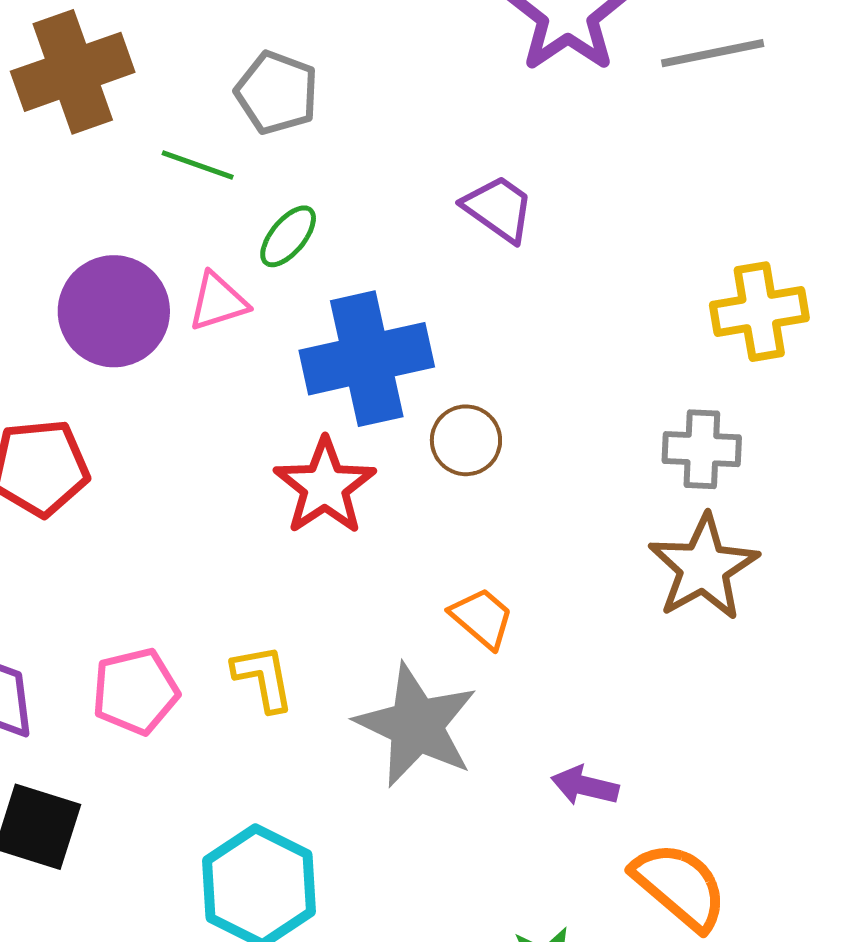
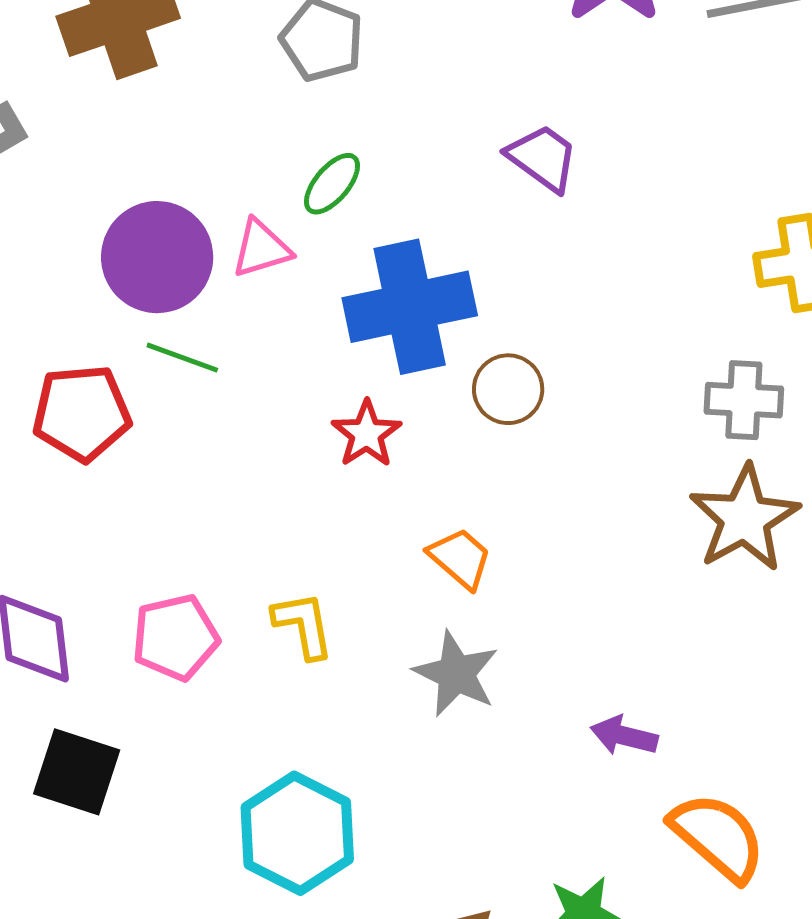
green line: (198, 165) -> (182, 358), moved
red star: (325, 486) -> (367, 434), size x0.7
orange trapezoid: (482, 618) -> (460, 558), moved
gray star: (416, 725) -> (456, 674), size x0.7

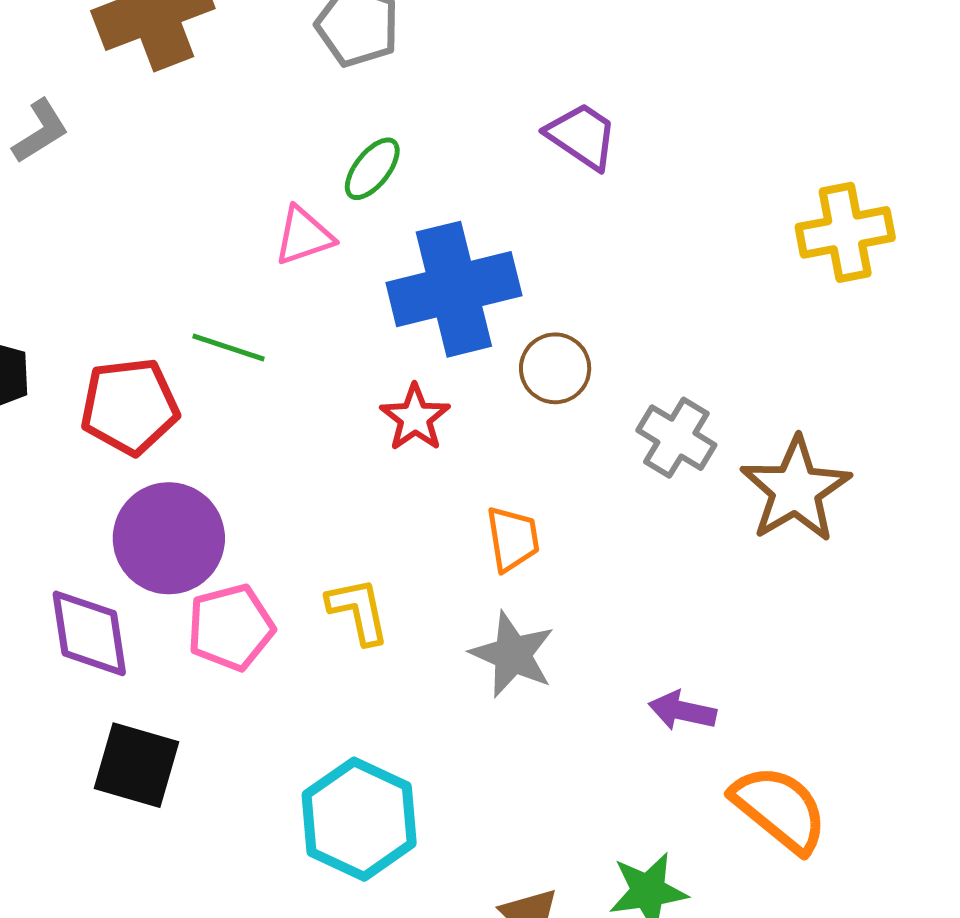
purple circle: (157, 257) -> (169, 538), moved
gray cross: (744, 400) -> (676, 438), moved, turned 30
orange trapezoid: (460, 558) -> (513, 539), turned 42

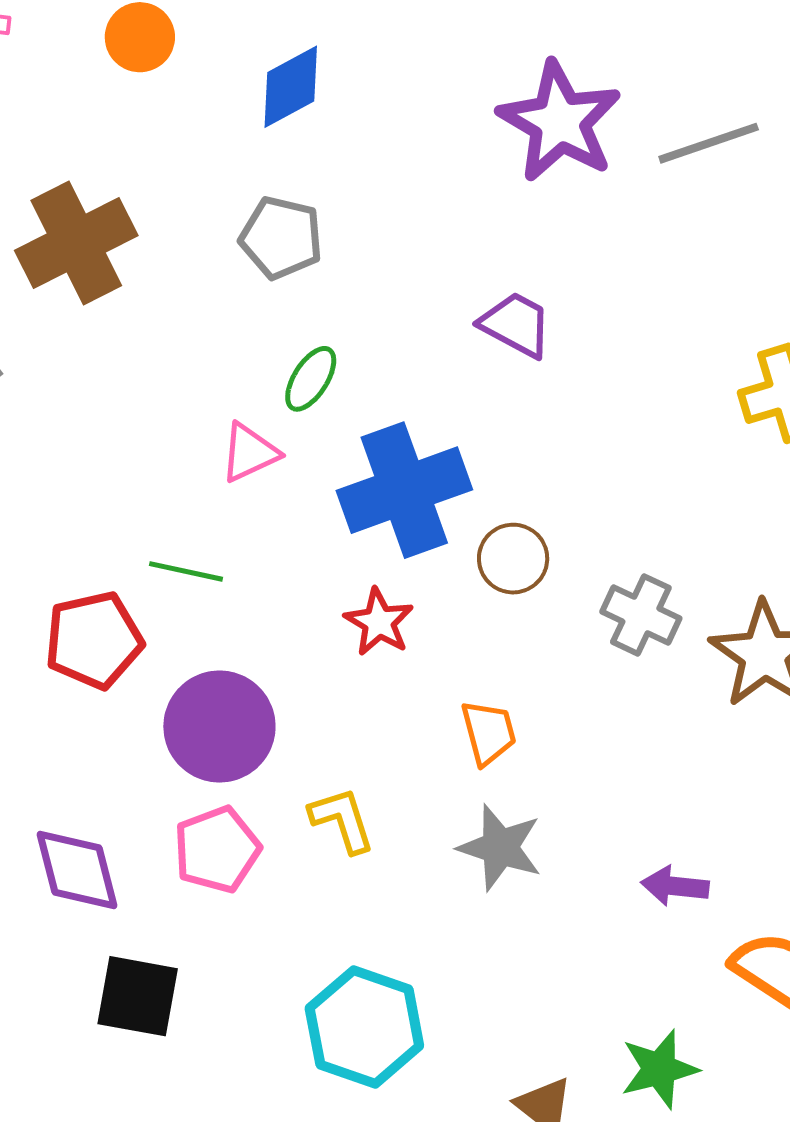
purple circle: (169, 538) -> (219, 727), moved

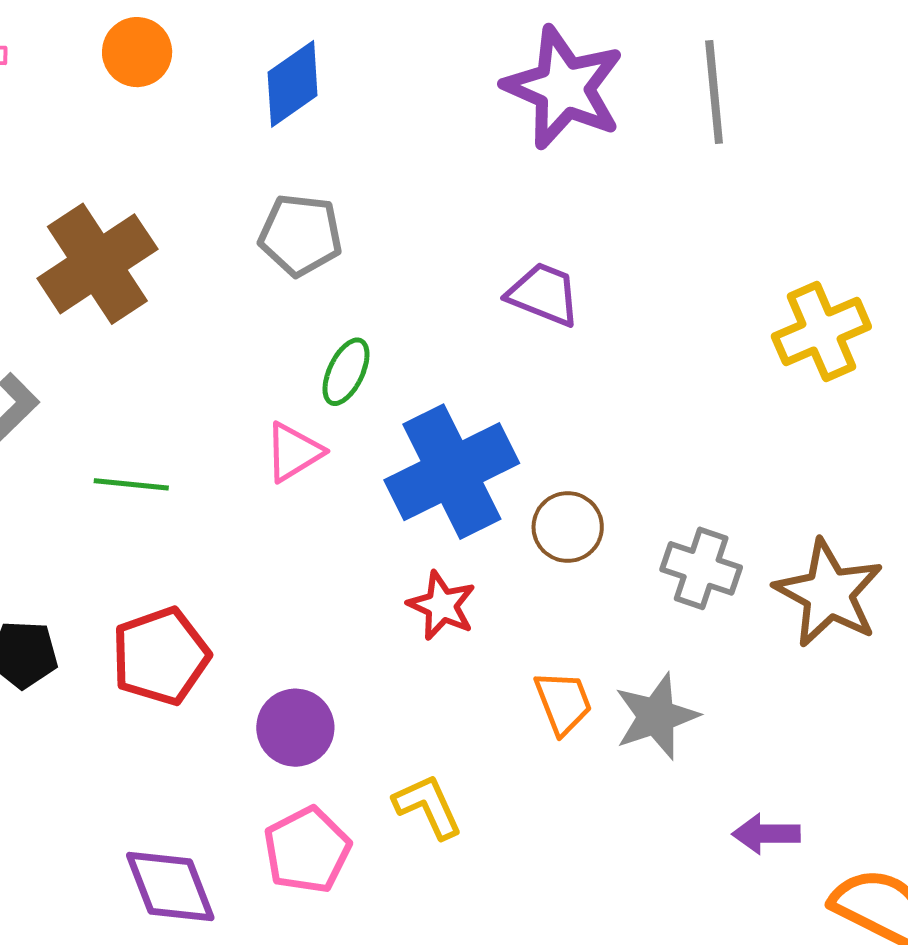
gray line: (709, 143) -> (714, 92), turned -70
green line: (186, 571) -> (131, 484), moved
purple circle: (219, 727) -> (295, 728), size x0.7
gray star: (500, 847) -> (656, 716), moved, turned -30

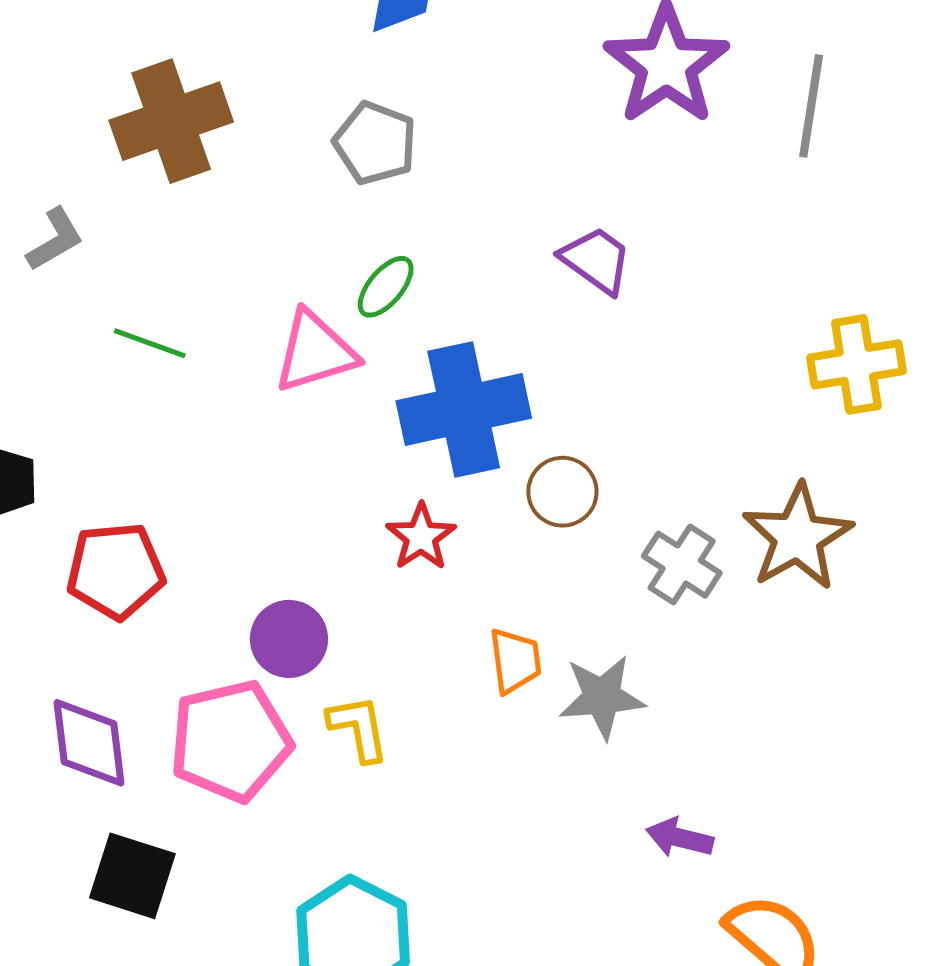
pink triangle: (294, 452) -> (315, 352), size x1.4
brown star: (829, 593) -> (798, 537), moved
red pentagon: (161, 656) -> (116, 571), moved
purple circle: (295, 728) -> (289, 639), moved
pink pentagon: (307, 850) -> (231, 741), size x1.4

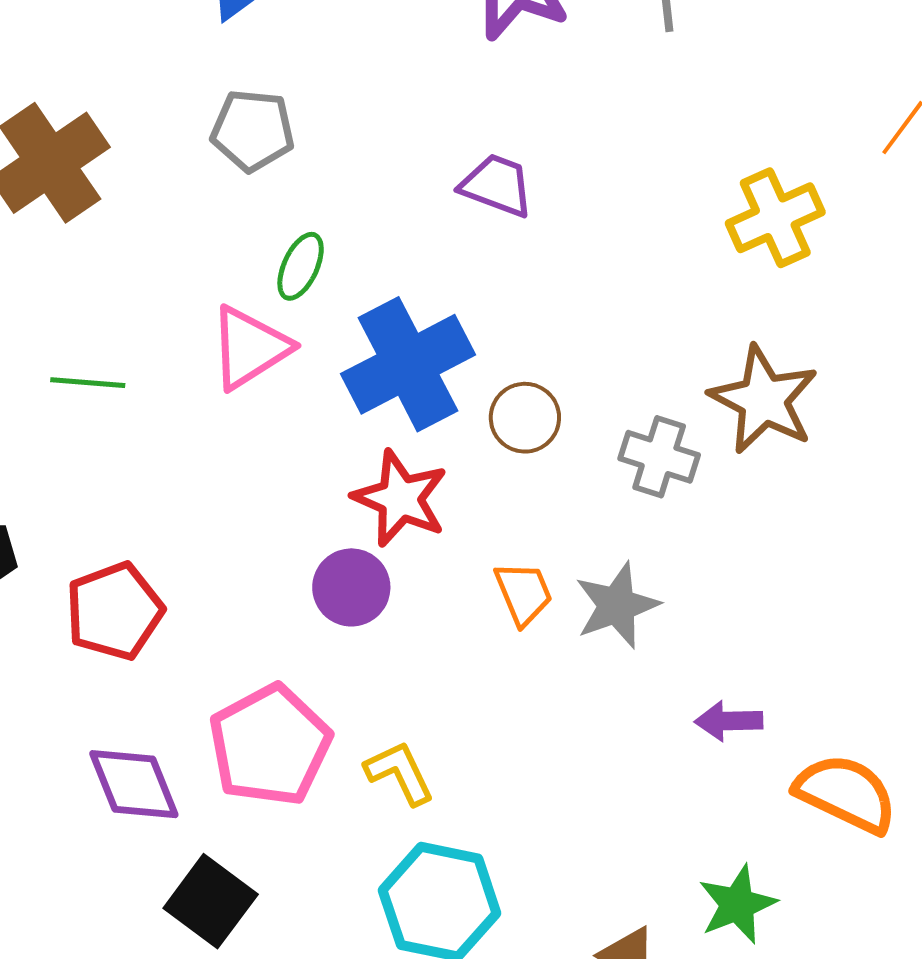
red star: (421, 537) -> (400, 498), size x1.4
purple circle: (289, 639) -> (351, 587), moved
yellow L-shape: (358, 728) -> (400, 773), moved
black square: (132, 876) -> (211, 901), turned 34

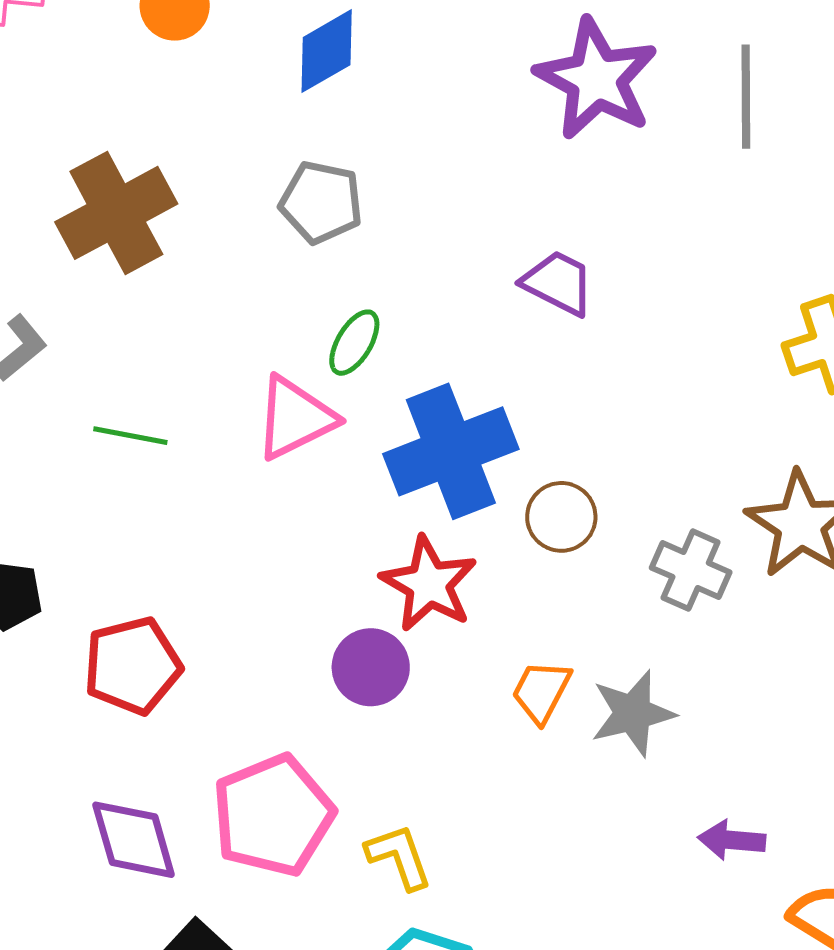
orange trapezoid: (524, 593) -> (541, 691), turned -136

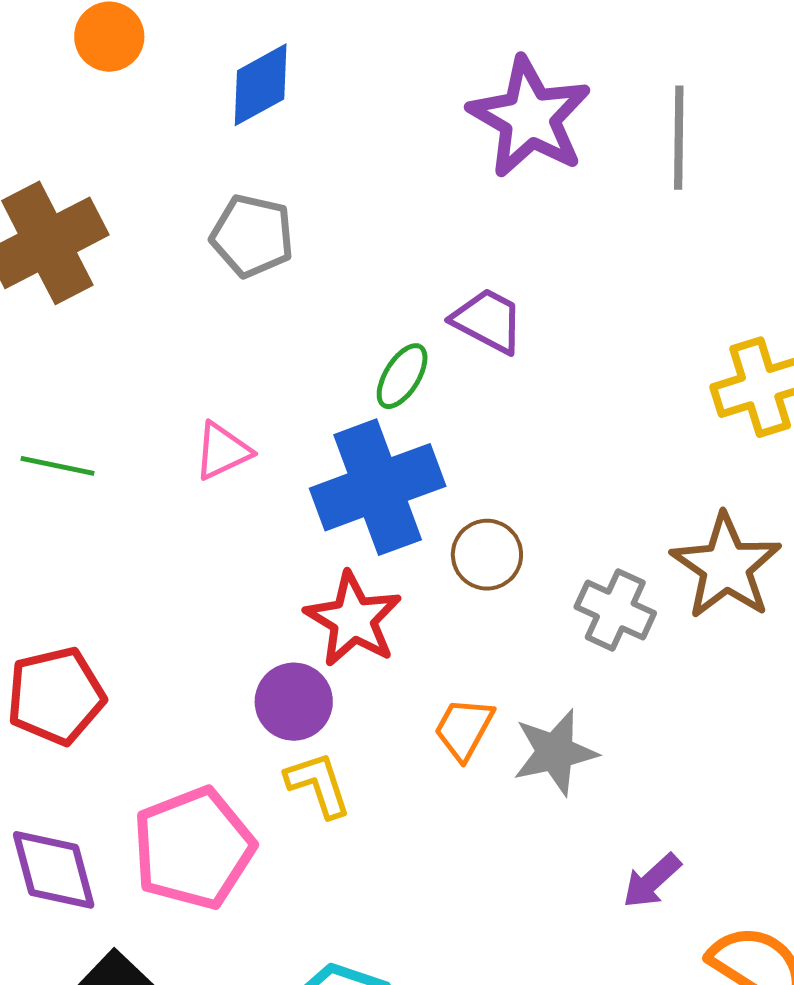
green ellipse: (354, 343) -> (402, 376), moved
pink triangle: (295, 418) -> (222, 451), size x0.7
purple arrow: (732, 840) -> (652, 881), turned -48
yellow L-shape: (399, 857) -> (318, 785), moved

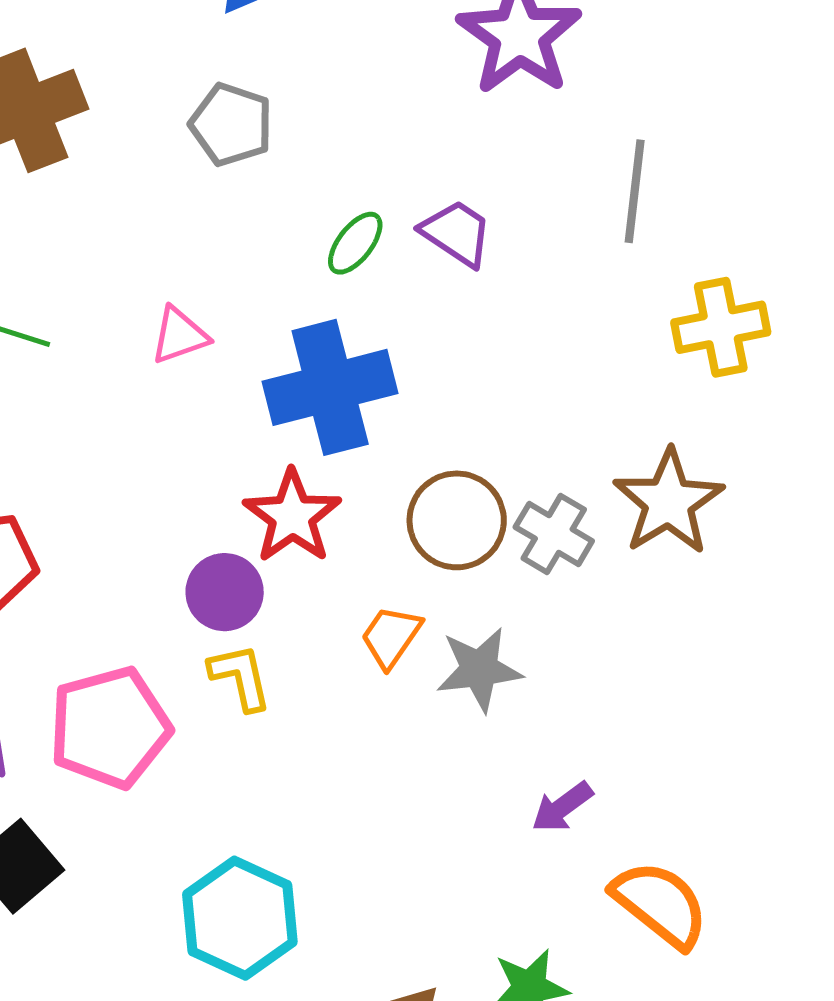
gray line: (679, 138) -> (635, 191), moved
green ellipse: (402, 376) -> (355, 243), moved
brown circle: (487, 555) -> (457, 520), moved, size x1.4

